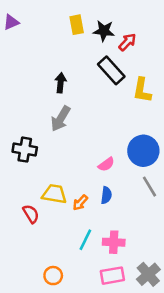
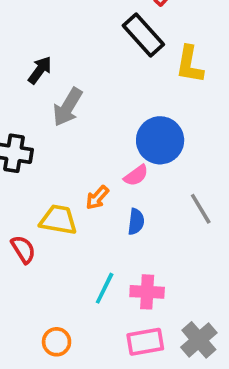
black arrow: (61, 83) -> (40, 70), moved, turned 30
blue circle: (143, 151) -> (160, 140), moved
orange arrow: (80, 203) -> (97, 198), moved

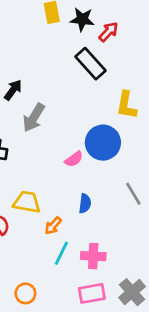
yellow L-shape: (190, 65) -> (126, 105), moved
pink semicircle: (136, 175) -> (74, 159), moved
orange arrow: (97, 198) -> (53, 226), moved

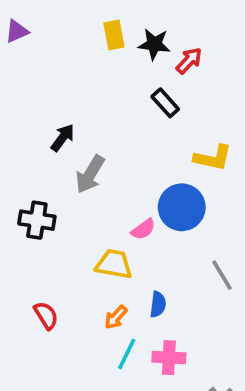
black rectangle: (90, 64) -> (165, 103), size x0.7
yellow L-shape: (126, 105) -> (213, 158), turned -88
yellow trapezoid: (27, 202) -> (114, 264), moved
blue semicircle: (85, 203) -> (158, 304), moved

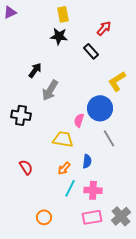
black star: (154, 44) -> (59, 36), moved
yellow L-shape: (213, 158) -> (117, 81), turned 135
pink semicircle: (143, 229) -> (79, 120), turned 144
gray line: (222, 275) -> (109, 138), moved

